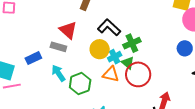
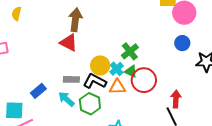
black L-shape: (109, 27) -> (95, 81), moved
red triangle: (68, 30) -> (69, 43), moved
gray rectangle: (58, 47) -> (71, 79), moved

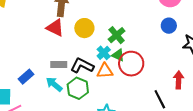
yellow circle: (100, 65) -> (84, 28), moved
red arrow: (176, 99) -> (179, 80), moved

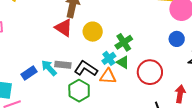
red circle: (131, 64) -> (150, 72), moved
cyan arrow: (54, 84) -> (49, 68), moved

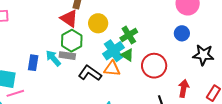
cyan cross: (109, 58) -> (113, 51), size x1.5
black L-shape: (86, 69) -> (90, 73), moved
blue rectangle: (29, 73) -> (33, 63), turned -49
green hexagon: (79, 91) -> (72, 41), moved

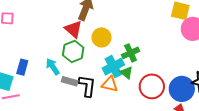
blue circle: (182, 33) -> (182, 89), moved, size x1.6
gray rectangle: (67, 56) -> (70, 81), moved
blue rectangle: (33, 63) -> (22, 67), moved
black L-shape: (90, 73) -> (87, 86), turned 55

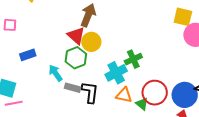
yellow circle: (102, 37) -> (91, 42), moved
blue rectangle: (22, 67) -> (28, 55), moved, turned 56
green triangle: (127, 73) -> (142, 104), moved
orange triangle: (110, 84) -> (124, 95), moved

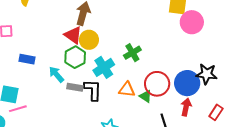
blue rectangle: (28, 55) -> (27, 59), turned 35
cyan cross: (116, 73) -> (104, 67), moved

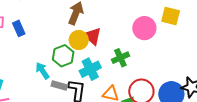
pink circle: (192, 22) -> (144, 28), moved
red triangle: (73, 35) -> (92, 36), moved
blue rectangle: (27, 59) -> (19, 28), moved, turned 49

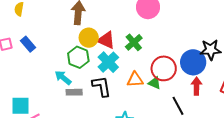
red triangle: (92, 36) -> (106, 40), moved
gray rectangle: (59, 86) -> (74, 92), moved

